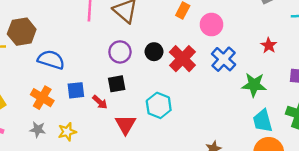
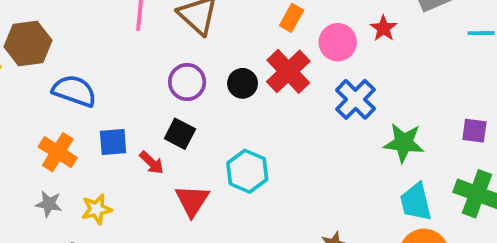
red star: (269, 45) -> (383, 28), moved
red cross: (182, 59) -> (288, 71), moved
black square: (117, 84) -> (180, 134), turned 36

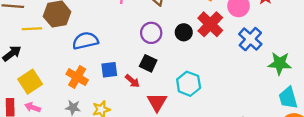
blue semicircle: (74, 91) -> (85, 41), turned -30

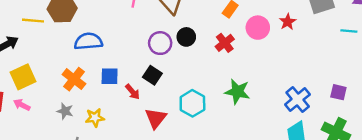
red cross: (210, 24) -> (225, 43), size x0.7
black circle: (184, 32) -> (186, 37), moved
blue cross: (250, 39) -> (298, 99), moved
green star: (280, 63) -> (237, 92), moved

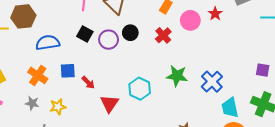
black square: (152, 75) -> (85, 34), moved
blue cross: (298, 99) -> (212, 82), moved

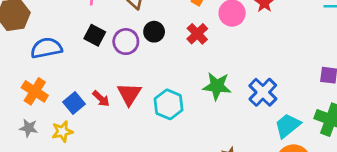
blue square: (68, 71) -> (74, 103), moved, turned -35
red triangle: (109, 104) -> (129, 94), moved
cyan trapezoid: (230, 108) -> (288, 126), turned 65

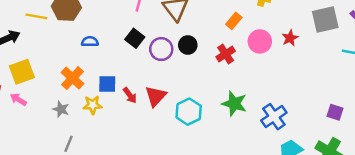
blue semicircle: (46, 48) -> (90, 42), size x0.6
blue square: (74, 103) -> (107, 84), moved, turned 30
yellow star: (62, 131) -> (92, 105), moved

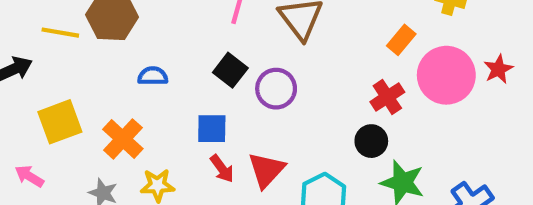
pink circle: (260, 41) -> (446, 75), size x1.4
black circle: (188, 45) -> (371, 141), moved
yellow square: (22, 72) -> (60, 122), moved
blue square: (107, 84) -> (212, 129), moved

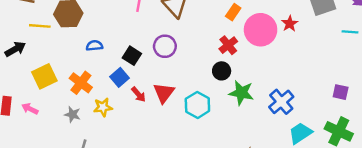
black square: (230, 70) -> (132, 56), moved
blue square: (212, 129) -> (119, 77), moved, turned -36

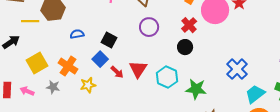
purple circle: (165, 46) -> (149, 27), moved
green star: (241, 93) -> (196, 89), moved
gray star: (72, 114) -> (53, 87), moved

